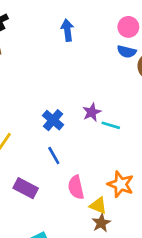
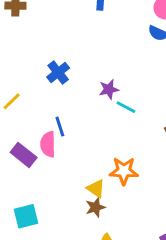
blue cross: (53, 120) -> (58, 73), moved
orange star: (121, 184) -> (124, 171), turned -30
pink semicircle: (76, 187) -> (48, 144), moved

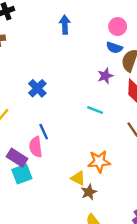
purple star: (109, 89) -> (105, 76), moved
brown star: (95, 207) -> (89, 192), moved
cyan square: (26, 216) -> (22, 174), moved

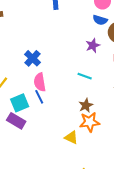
pink semicircle: (36, 147) -> (40, 82), moved
cyan square: (22, 174) -> (20, 103), moved
brown star: (89, 192) -> (86, 105), moved

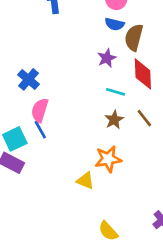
cyan line: (85, 76) -> (116, 92), moved
pink semicircle: (40, 82) -> (40, 110), turned 30
brown star: (86, 105) -> (114, 120), moved

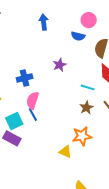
blue semicircle: (115, 24) -> (78, 36), moved
purple star: (107, 58) -> (60, 65), moved
blue cross: (28, 79) -> (25, 78), turned 35

